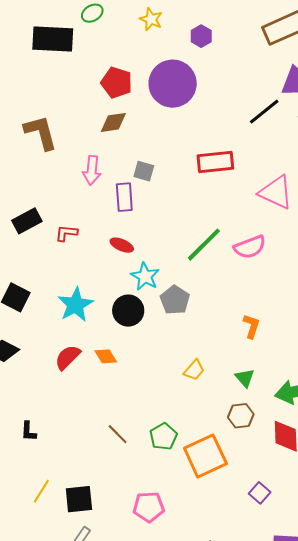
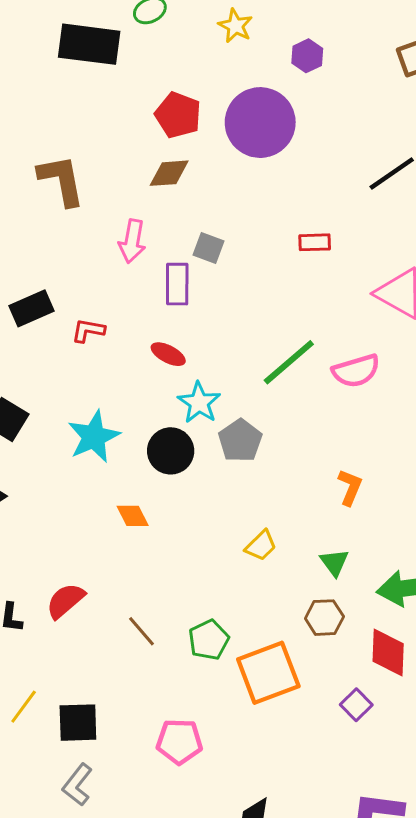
red rectangle: (215, 162) -> (315, 242), size x0.6
red semicircle: (68, 357) -> (65, 601), moved
purple square: (260, 493) -> (356, 705), moved

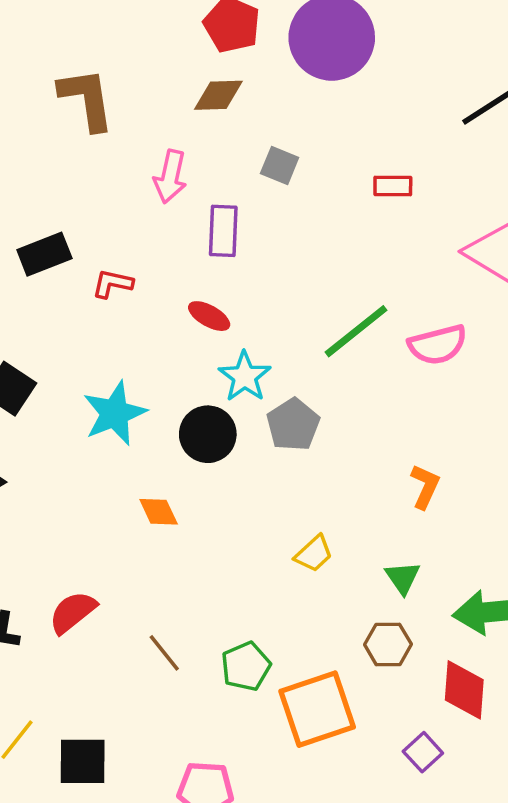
gray square: (208, 248) -> (280, 166), moved

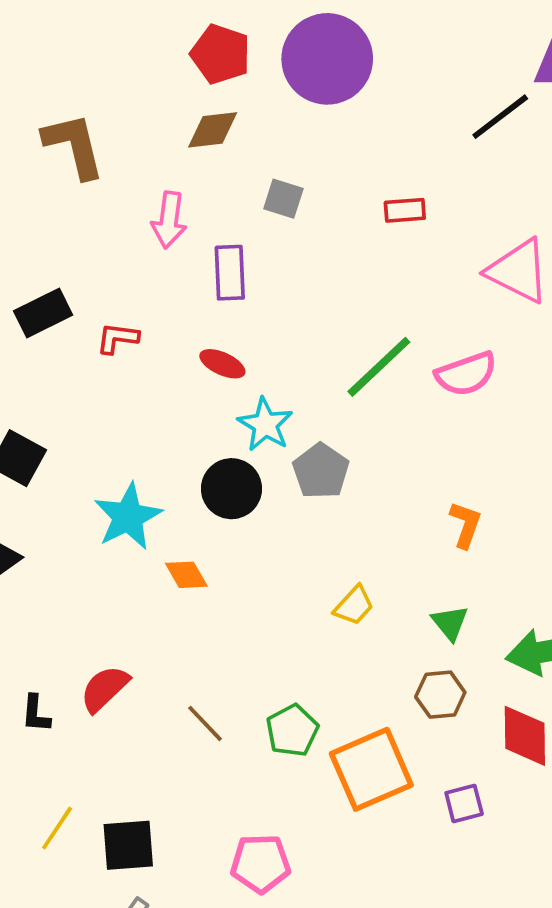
cyan star: (115, 413) -> (128, 517), moved
purple square: (423, 752) -> (464, 803), moved, turned 33

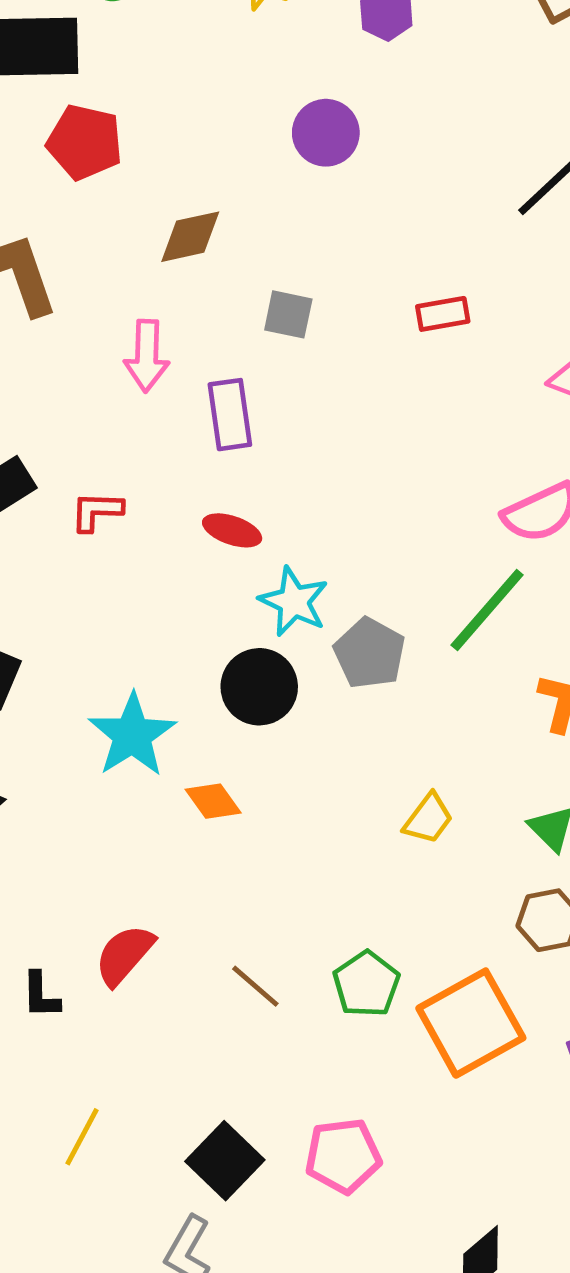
red pentagon: (221, 54) -> (85, 142), moved
purple circle: (327, 59) -> (326, 133), size x0.6
green line: (379, 367) -> (487, 610), moved
black square: (128, 845) -> (225, 1161), moved, turned -36

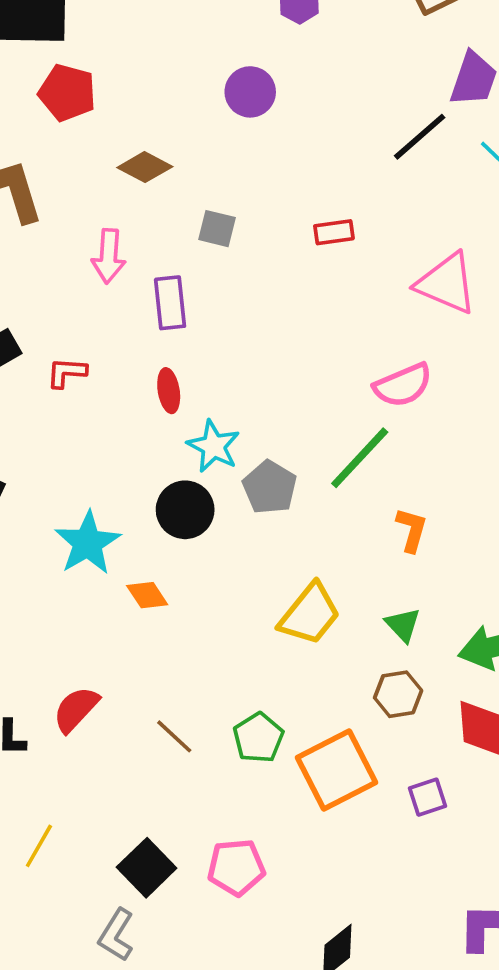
brown diamond: (190, 237) -> (145, 167), turned 38
red ellipse: (232, 530) -> (169, 391), turned 60
yellow trapezoid: (428, 819) -> (310, 614), size x1.6

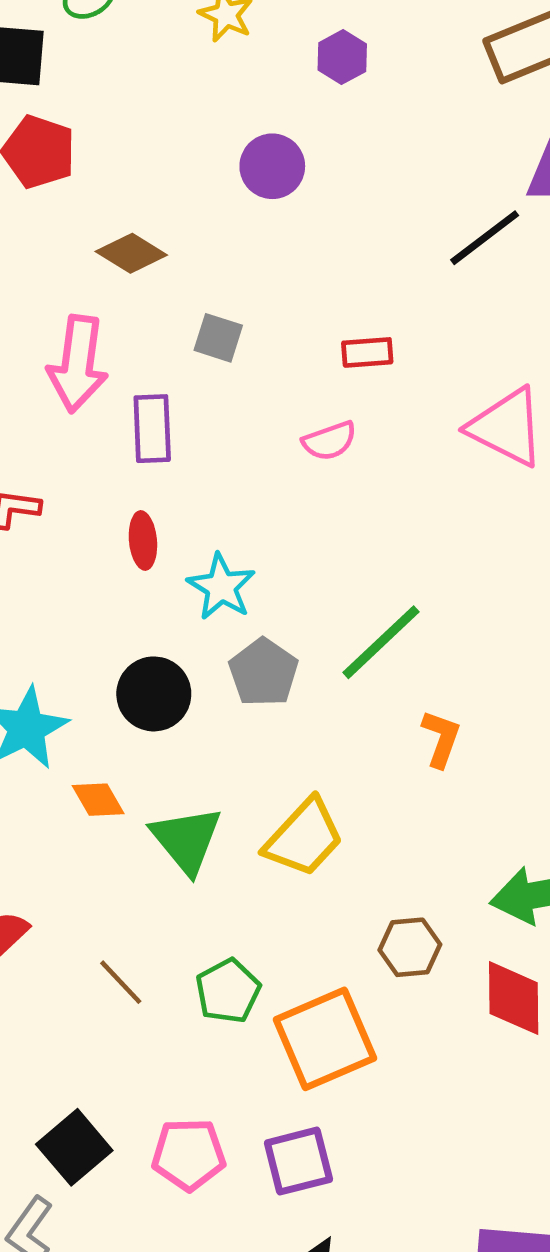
pink arrow: (109, 256) -> (78, 364), size x1.4
pink semicircle: (403, 385) -> (329, 441), moved, size x0.7
cyan star: (214, 446) -> (221, 587), moved
green triangle: (403, 625) -> (186, 840), moved, size x1.6
purple square: (428, 797) -> (298, 1161), moved, size x1.4

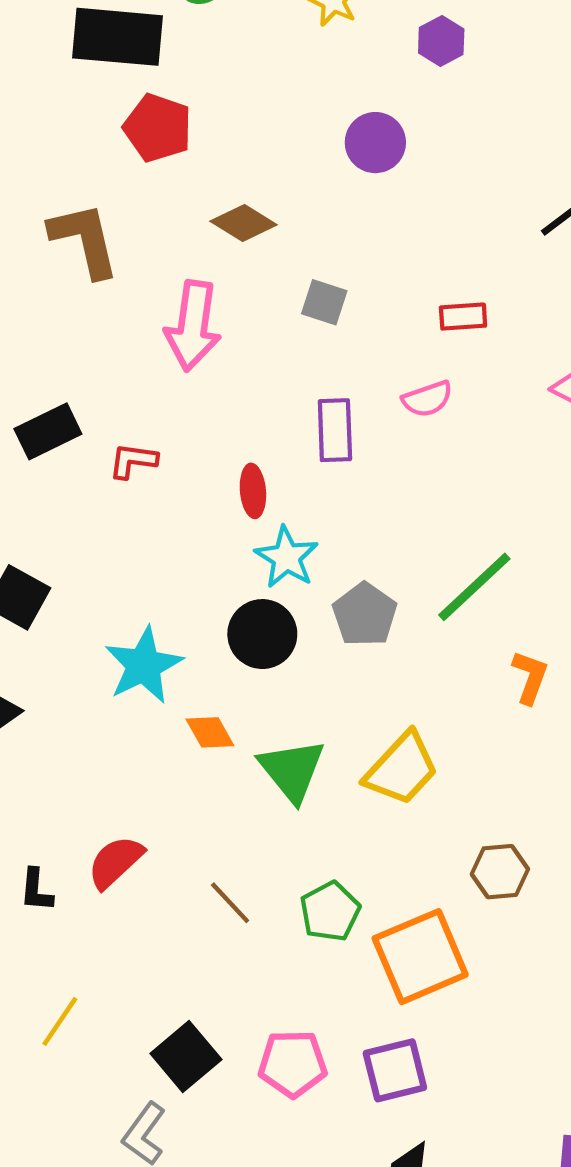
purple rectangle: (152, 429) -> (335, 430), moved
cyan star: (221, 587) -> (287, 557), moved

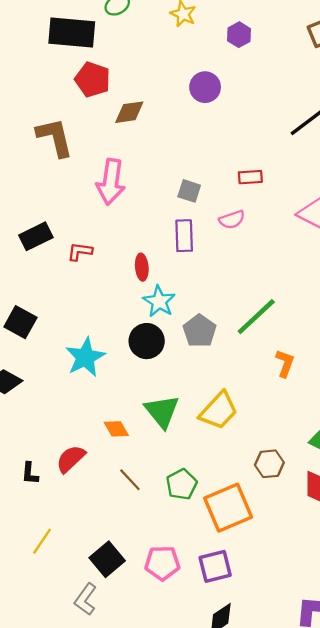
brown diamond: (244, 223) -> (129, 112), moved, turned -40
gray square: (324, 302) -> (189, 191), moved
orange diamond: (210, 732) -> (116, 429), moved

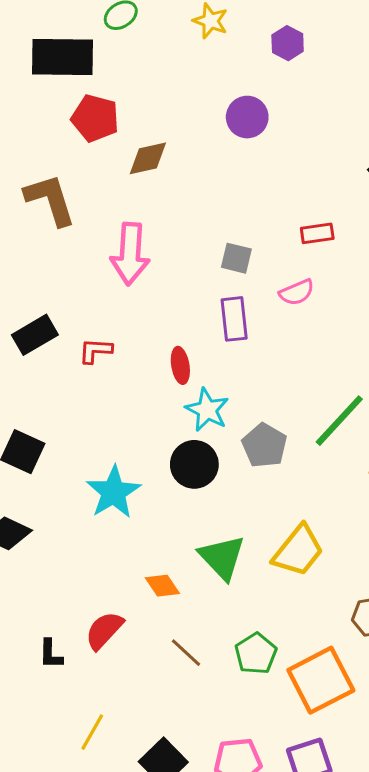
yellow line: (42, 541) -> (92, 732), moved

